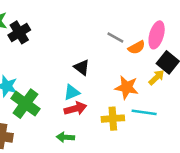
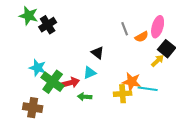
gray line: (115, 37) -> (125, 29), turned 40
orange star: (127, 87) -> (132, 82), moved
red arrow: (75, 109) -> (71, 83), moved
green arrow: (65, 137) -> (85, 97), moved

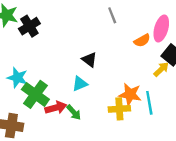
gray line: (125, 29) -> (112, 15), moved
red arrow: (71, 83) -> (56, 108), moved
cyan line: (148, 89) -> (149, 103), turned 72
green arrow: (85, 97) -> (74, 112), turned -136

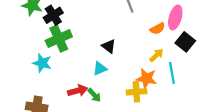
yellow arrow: (161, 69) -> (156, 55), moved
green cross: (35, 94) -> (59, 39), moved, turned 30
cyan line: (149, 103) -> (172, 73), moved

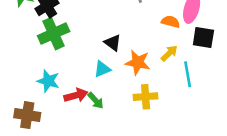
orange semicircle: (158, 29) -> (171, 22), turned -136
black square: (185, 42) -> (203, 37), turned -30
cyan star: (42, 63) -> (48, 81), moved
orange star: (146, 78) -> (138, 62), moved

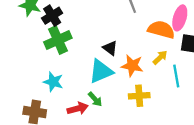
orange semicircle: (171, 22) -> (161, 30), size x1.6
cyan triangle: (102, 69) -> (101, 71), size x1.6
red arrow: (76, 95) -> (78, 108), moved

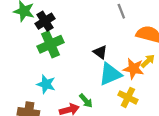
orange star: (132, 66) -> (133, 69), moved
cyan triangle: (101, 71) -> (110, 74), moved
yellow cross: (139, 96) -> (128, 97), turned 30

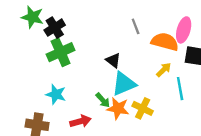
gray line: (121, 11) -> (136, 26), moved
orange star: (133, 69) -> (118, 108), moved
green arrow: (86, 101) -> (103, 100), moved

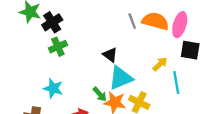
orange semicircle: (165, 42) -> (155, 21), moved
green cross: (61, 52) -> (58, 47), size x0.7

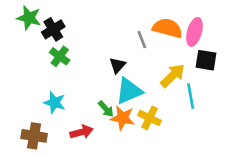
gray line: (132, 21) -> (142, 40), moved
green cross: (58, 47) -> (60, 56), turned -30
black triangle: (110, 55) -> (117, 65), turned 35
yellow arrow: (160, 64) -> (173, 76), size x1.5

